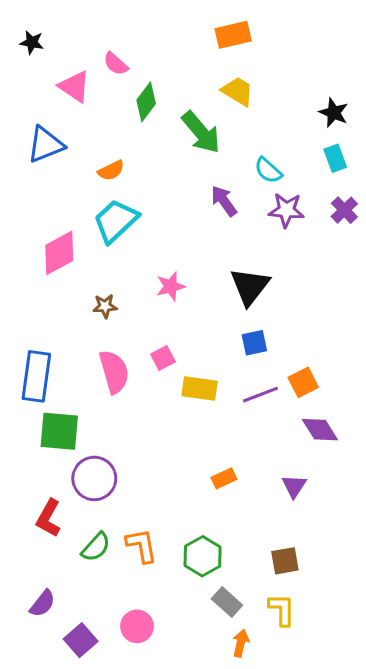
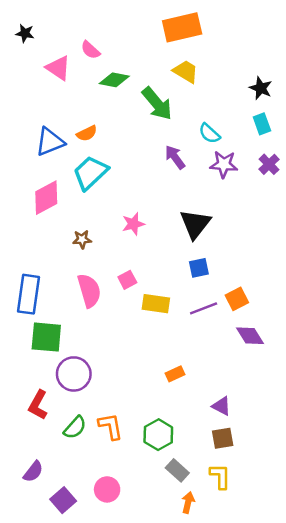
orange rectangle: (233, 35) -> (182, 27), size x1.4
green diamond: (146, 102) -> (114, 80), turned 64
blue triangle: (46, 145) -> (50, 142), moved
purple triangle: (294, 486) -> (221, 406), moved, turned -36

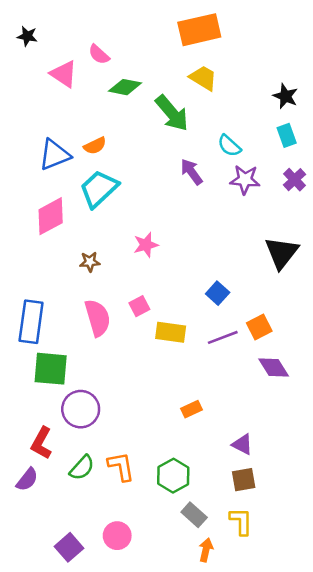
black triangle: (195, 224) -> (281, 253), moved
blue square: (199, 268) -> (218, 293), turned -36
purple semicircle: (33, 472) -> (27, 480), moved

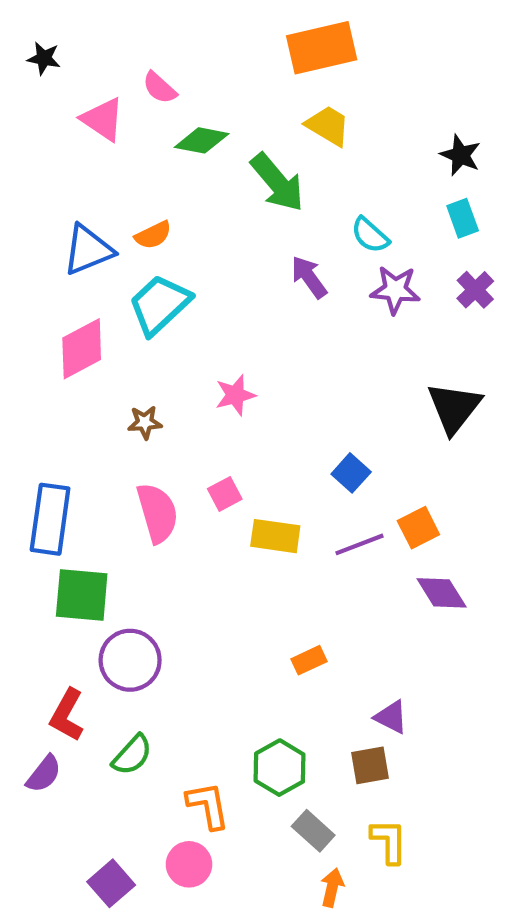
orange L-shape: (121, 466) -> (208, 805), moved
brown square: (244, 480) -> (370, 765), moved

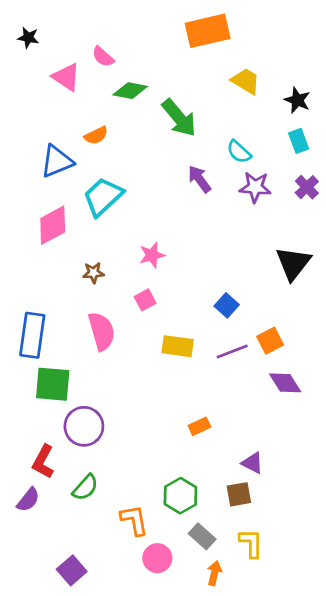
yellow trapezoid: (328, 126) -> (246, 81), moved
orange semicircle: (153, 235) -> (96, 135), moved
pink square: (225, 494) -> (145, 300), moved
pink circle: (189, 864) -> (157, 558), moved

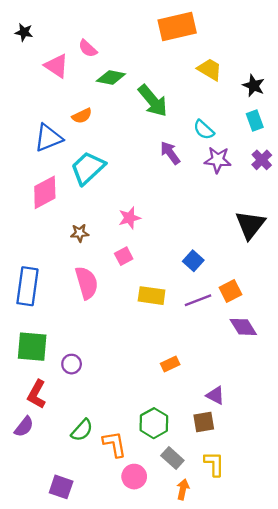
green square: (53, 384) -> (32, 347), moved
purple circle: (84, 426) -> (72, 364), size x0.6
green semicircle: (85, 487) -> (82, 430), moved
purple square: (72, 570) -> (61, 487), turned -30

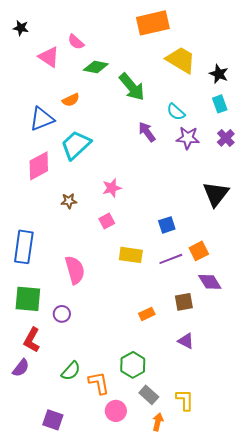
yellow trapezoid: (210, 69) -> (181, 60), size x1.4
blue square: (193, 261) -> (167, 225), turned 30
pink semicircle: (87, 283) -> (75, 270), moved
brown square: (204, 422) -> (184, 302), moved

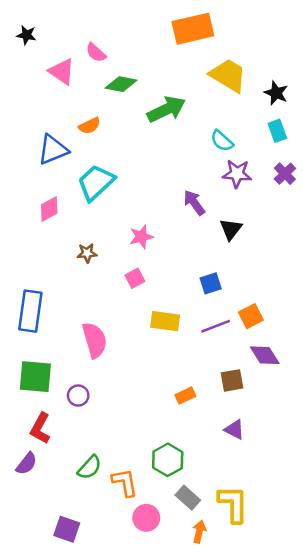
green arrow: (132, 87) -> (166, 109), turned -76
purple arrow: (147, 132) -> (194, 203), moved
pink diamond: (39, 166) -> (49, 209), size x0.7
black triangle: (216, 194) -> (231, 229), moved, size x0.7
yellow L-shape: (185, 400) -> (233, 504), size x1.4

